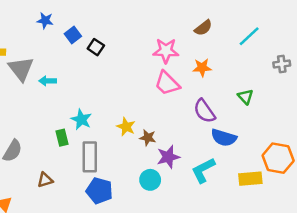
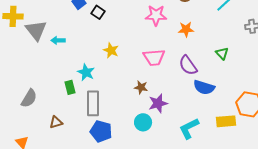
pink trapezoid: (167, 83) -> (154, 57), moved, turned -50
yellow star: (126, 127) -> (111, 50), moved
cyan L-shape: (203, 170) -> (189, 128), moved

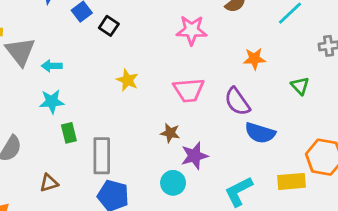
orange star: (186, 29) -> (254, 59), moved
green triangle: (222, 53) -> (300, 86), moved
cyan star: (86, 72) -> (52, 102), moved, turned -30

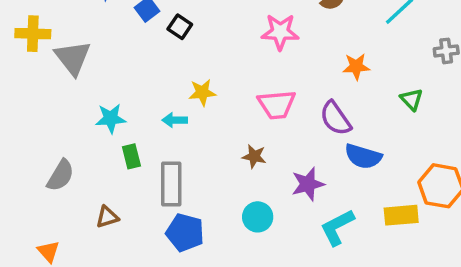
cyan arrow: (52, 66) -> (175, 120), moved
yellow star: (127, 80) -> (202, 92), turned -30
purple star: (194, 156) -> (308, 184), moved

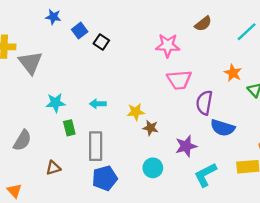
orange star: (356, 66) -> (233, 73), moved, turned 30
yellow star: (202, 92) -> (136, 112), moved
pink trapezoid: (277, 105) -> (179, 80), moved
purple semicircle: (335, 118) -> (204, 103), turned 45
blue pentagon: (185, 232) -> (105, 178), turned -30

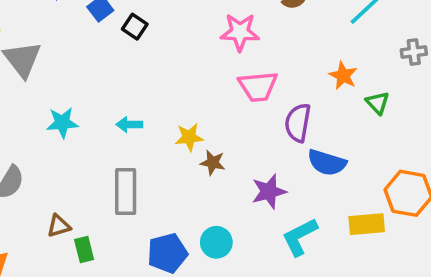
green rectangle: (69, 128) -> (84, 250), moved
cyan circle: (153, 168) -> (216, 242), moved
blue pentagon: (105, 178) -> (167, 253), moved

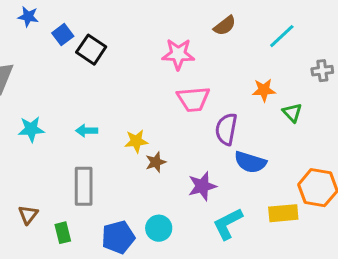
black square: (135, 27) -> (91, 50), size x1.4
orange star: (343, 76) -> (264, 90), turned -30
brown star: (213, 163) -> (156, 162), turned -30
brown triangle: (59, 226) -> (28, 215), turned -35
green rectangle: (84, 250) -> (63, 233), moved

